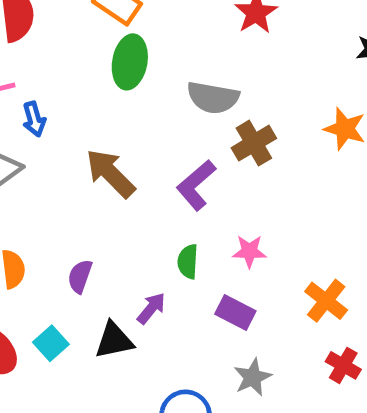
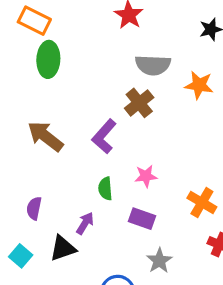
gray semicircle: (213, 98) -> (153, 65), moved

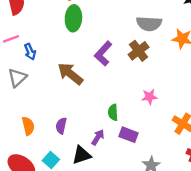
purple L-shape: (104, 136) -> (103, 53), moved
pink star: (146, 176) -> (149, 97), moved
purple rectangle: (142, 219) -> (129, 135), moved

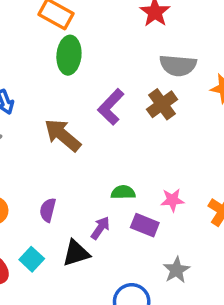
pink star: (149, 97) -> (172, 200), moved
green semicircle: (113, 112) -> (123, 192), turned 91

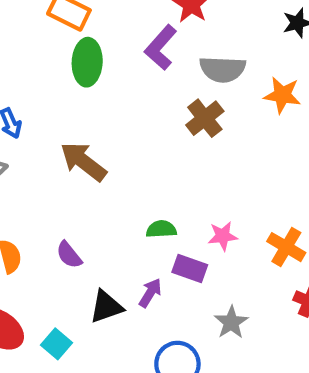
purple L-shape: (111, 107) -> (161, 48), moved
purple semicircle: (48, 210) -> (69, 255), turned -50
purple arrow: (100, 228) -> (150, 293), moved
cyan square: (32, 259) -> (57, 344), moved

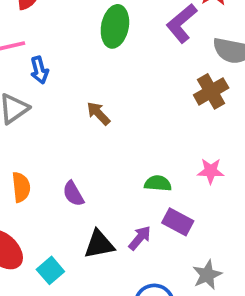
brown arrow: (83, 162) -> (98, 113), size x0.6
pink star: (223, 236) -> (211, 171), moved

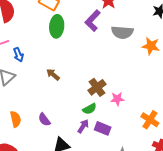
brown cross: (211, 91) -> (97, 87), moved
green semicircle: (158, 183) -> (90, 109), turned 152
purple arrow: (140, 238) -> (83, 126), moved

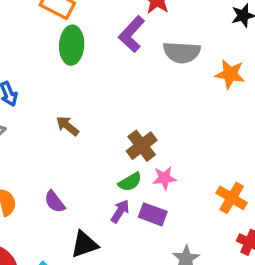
pink star: (117, 99) -> (164, 178), moved

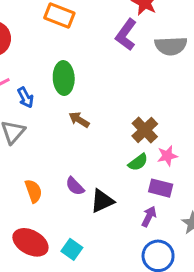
green ellipse: (72, 45) -> (64, 78), moved
purple arrow: (120, 211) -> (149, 216), moved
black triangle: (84, 244) -> (102, 201), moved

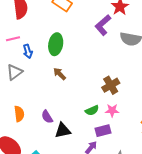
brown cross: (145, 130) -> (111, 85), moved
purple rectangle: (161, 188) -> (103, 131), turned -42

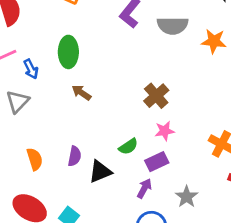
green semicircle: (92, 110) -> (128, 146), moved
purple semicircle: (47, 117) -> (75, 156), turned -128

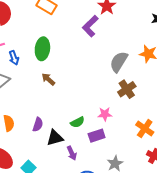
gray semicircle: (173, 26) -> (119, 62), moved, turned 115
brown cross: (156, 96) -> (127, 89), moved
purple arrow: (144, 188) -> (72, 153), moved, turned 120

